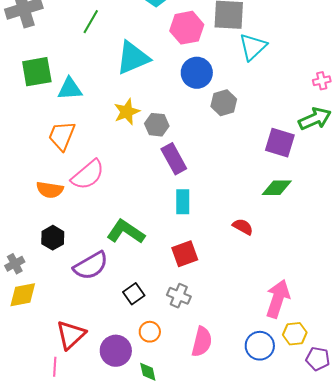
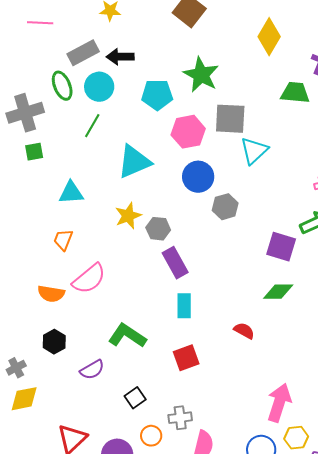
green square: (37, 72) -> (34, 152), moved, size x0.6
orange trapezoid: (62, 136) -> (63, 240), size x0.7
purple semicircle: (91, 266) -> (92, 370), size x0.7
gray cross: (179, 296) -> (180, 418), moved, turned -30

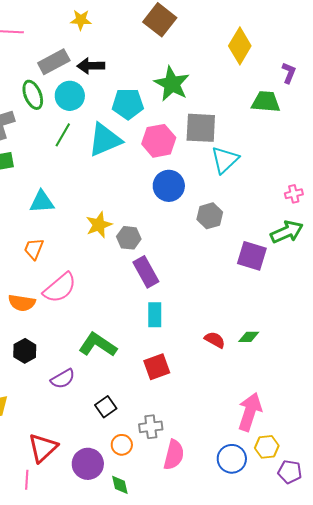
cyan triangle: (134, 162) -> (105, 140), moved
gray hexagon: (225, 207) -> (210, 216), moved
green diamond: (278, 292) -> (249, 337), moved, size x0.7

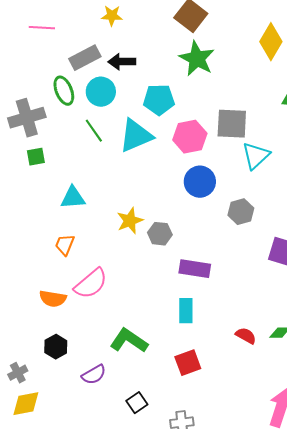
green star: (172, 84) -> (197, 59), moved
green line: (63, 135) -> (94, 131), turned -65
purple rectangle: (146, 272) -> (195, 269), moved, turned -52

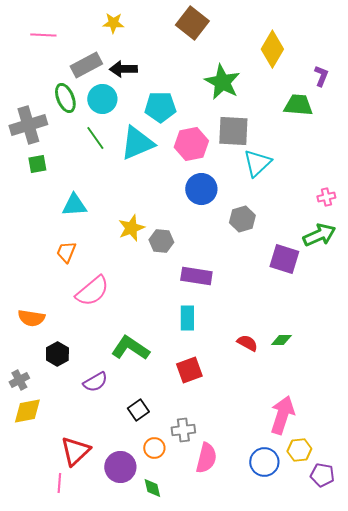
green star: (197, 59) -> (222, 82), moved
orange semicircle: (53, 299) -> (31, 318), moved

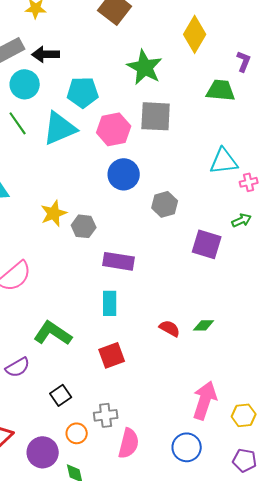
cyan triangle: (257, 163) -> (224, 161), moved, turned 36
green arrow: (319, 235) -> (242, 220), size x0.6
yellow hexagon: (299, 450) -> (244, 415), moved

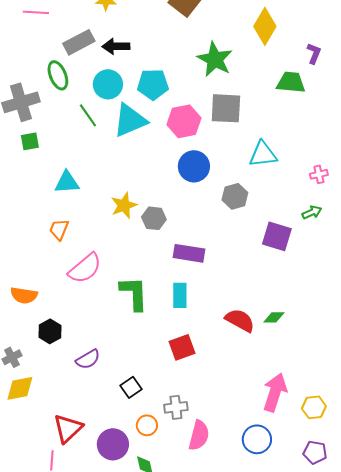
cyan circle: (25, 84) -> (108, 84), moved
cyan triangle: (224, 161) -> (263, 154), moved
red semicircle: (170, 328) -> (240, 320), size x1.4
green L-shape: (53, 333) -> (134, 293), moved, turned 54

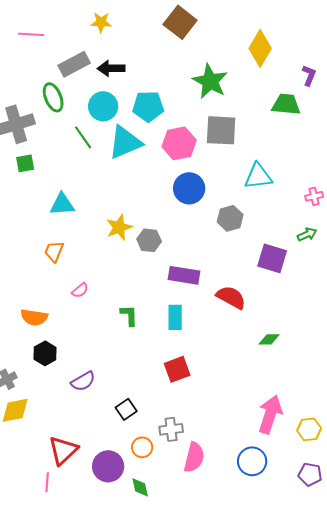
pink semicircle: (85, 268) -> (80, 290), size x0.5
green L-shape: (134, 293) -> (129, 315), size x0.6
orange semicircle: (24, 295) -> (34, 317), moved
red semicircle: (240, 320) -> (231, 297), moved

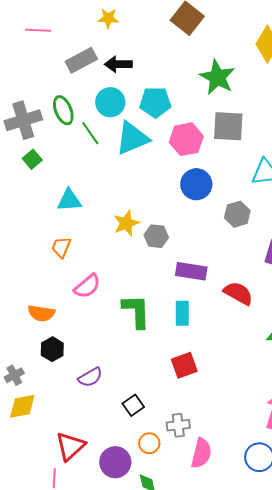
green ellipse: (53, 97) -> (63, 110), moved
green square: (25, 163) -> (32, 159), turned -30
pink semicircle: (80, 290) -> (87, 286), size x1.6
green L-shape: (129, 315) -> (136, 311), size x1.6

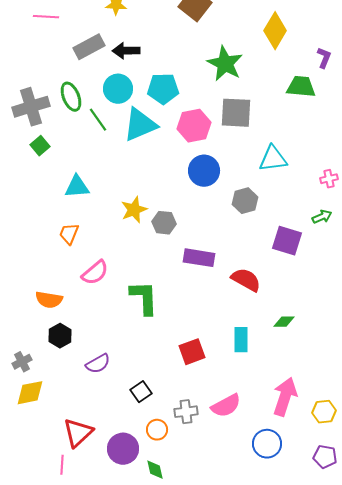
cyan rectangle: (182, 313) -> (241, 340), moved
pink semicircle: (201, 453) -> (226, 406), moved, turned 48

